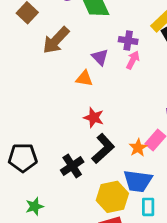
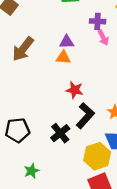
brown arrow: (56, 40) -> (23, 49), moved
purple triangle: (100, 57) -> (67, 42), moved, turned -42
pink arrow: (133, 60) -> (103, 38), turned 133

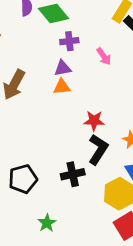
purple cross: (98, 21) -> (69, 41), moved
red star: (75, 90) -> (94, 121), moved
black cross: (60, 133) -> (73, 174), turned 36

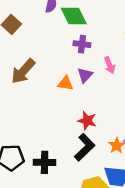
purple triangle: (63, 68) -> (85, 75), moved, turned -49
black cross: (73, 174) -> (45, 162), moved

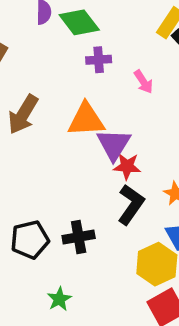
purple triangle: (85, 75) -> (114, 144), moved, size x1.5
orange triangle: (65, 83) -> (86, 120), size x1.6

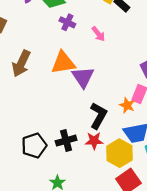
purple cross: (99, 60) -> (67, 22), turned 35
red star: (127, 166) -> (94, 141), moved

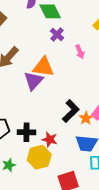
purple triangle: (83, 77) -> (34, 81), moved
black L-shape: (98, 116) -> (71, 111), moved
yellow hexagon: (119, 153) -> (39, 157), moved

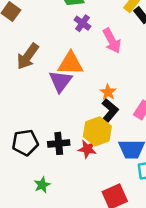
pink arrow: (80, 52) -> (112, 41), size x1.5
orange star: (86, 118) -> (108, 92), moved
yellow hexagon: (39, 157) -> (97, 131), moved

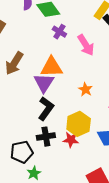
black L-shape: (109, 113) -> (46, 109), moved
black pentagon: (25, 142) -> (22, 152), moved

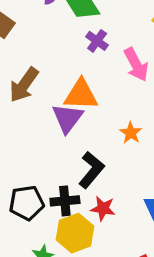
black L-shape: (46, 109) -> (91, 170), moved
yellow hexagon: (79, 124) -> (75, 233), moved
black pentagon: (22, 152) -> (27, 203), moved

